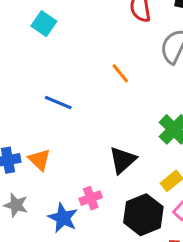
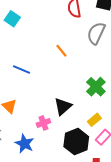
pink cross: (91, 198) -> (43, 123), moved

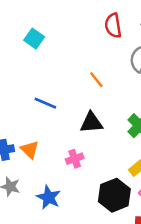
black triangle: (63, 106) -> (91, 123), moved, turned 36
pink cross: (43, 123) -> (75, 159), moved

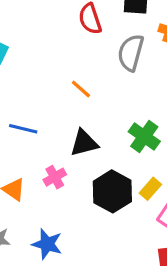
pink cross: (75, 159) -> (55, 177), moved
black hexagon: (114, 195) -> (112, 191), moved

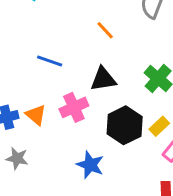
pink cross: (55, 177) -> (74, 107), size x1.4
blue star: (47, 244) -> (90, 165), moved

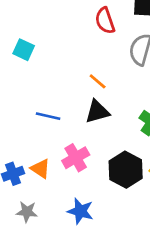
black triangle: (103, 79) -> (97, 112), moved
blue star: (90, 165) -> (80, 211), moved

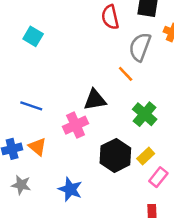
orange line: (98, 81) -> (126, 74), moved
blue line: (48, 116) -> (31, 106), moved
pink cross: (76, 158) -> (76, 125), moved

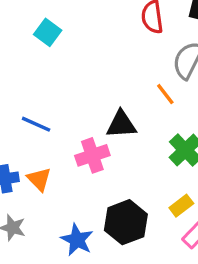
black hexagon: (115, 155) -> (126, 222), moved

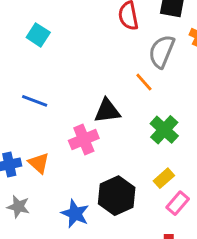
blue line: (36, 124) -> (35, 101), moved

